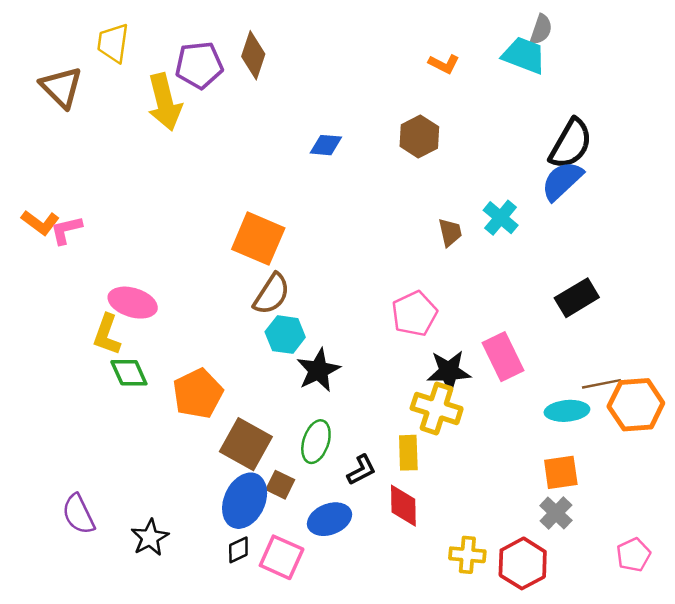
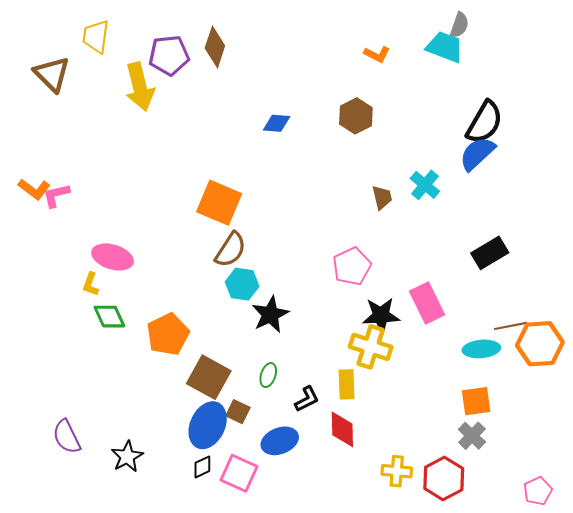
yellow L-shape: (107, 335) -> (91, 284), size x0.7
green ellipse: (316, 442) -> (268, 375), size x0.7
pink pentagon: (633, 555) -> (538, 491), moved

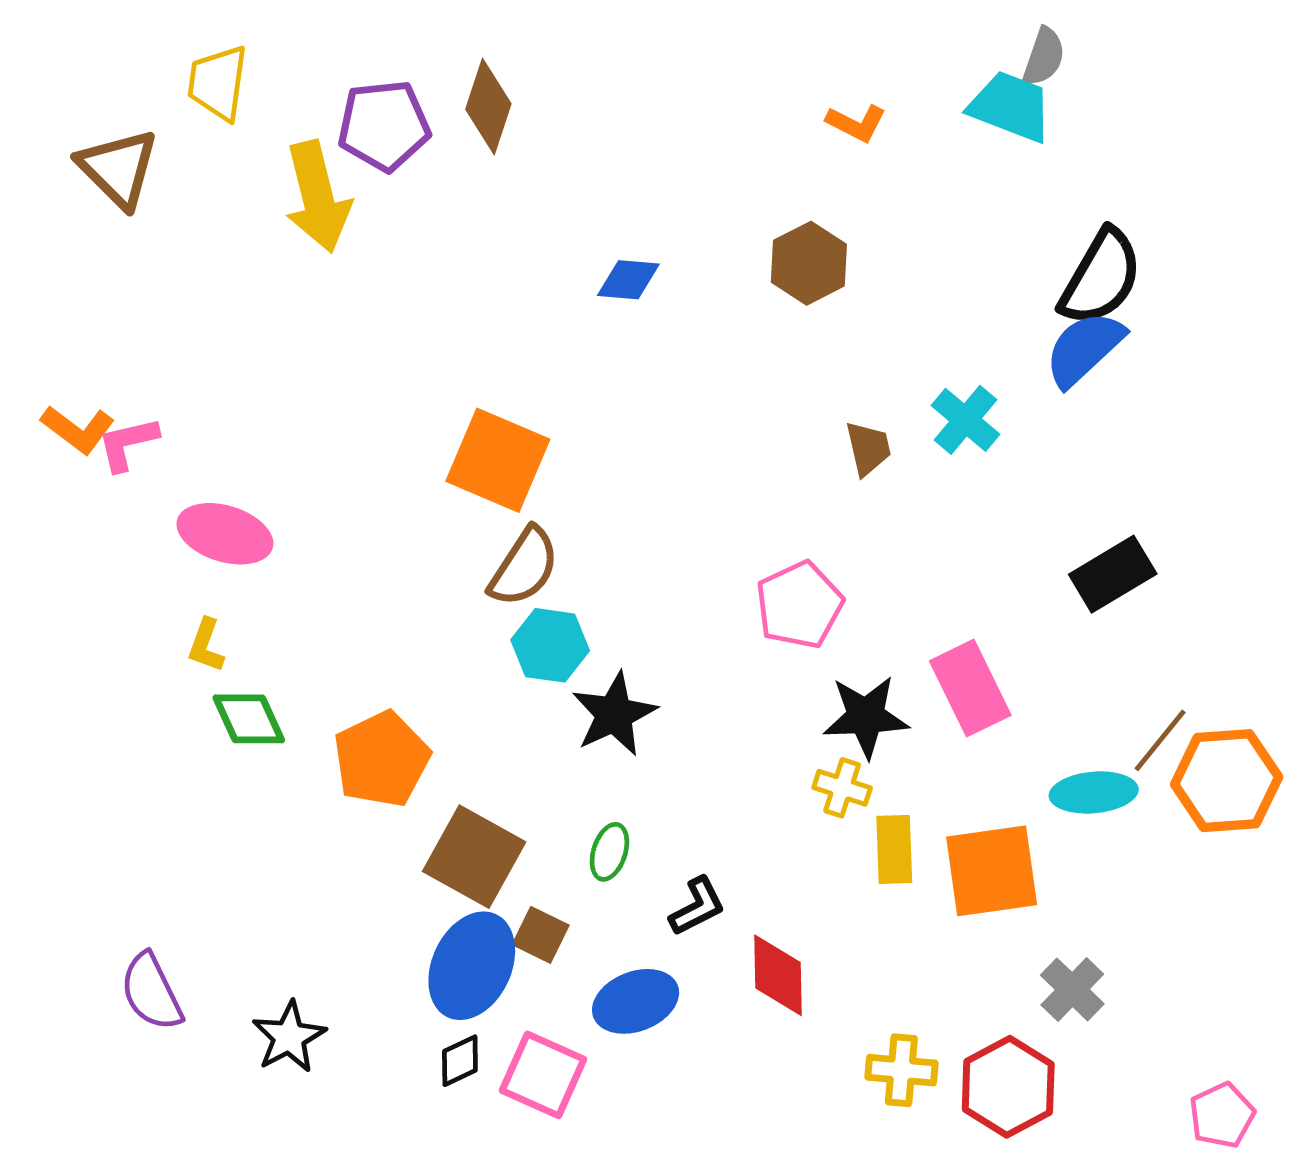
pink ellipse: (113, 257) -> (225, 534), moved
brown line: (511, 326) -> (1160, 740), turned -40
yellow cross: (371, 347) -> (842, 788), size x0.6
yellow rectangle: (347, 384) -> (894, 849), moved
orange square: (476, 401) -> (992, 871), moved, size x1.4

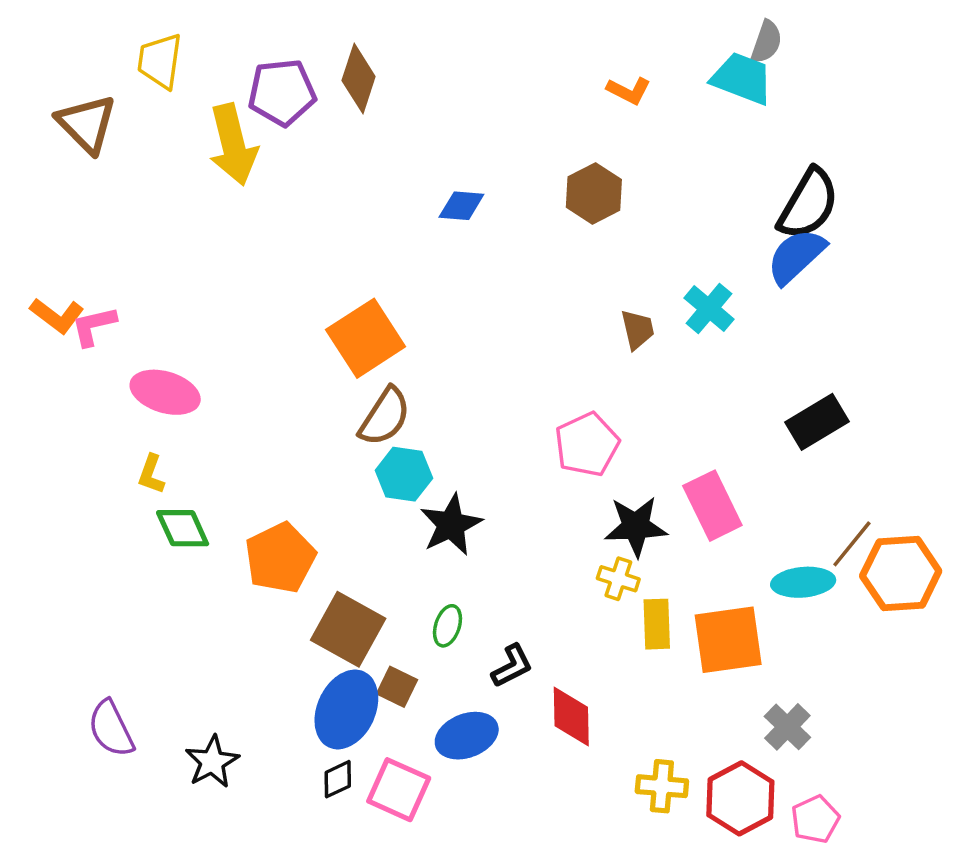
orange square: (498, 460) -> (366, 338), turned 34
pink pentagon: (1222, 1115) -> (815, 819), moved

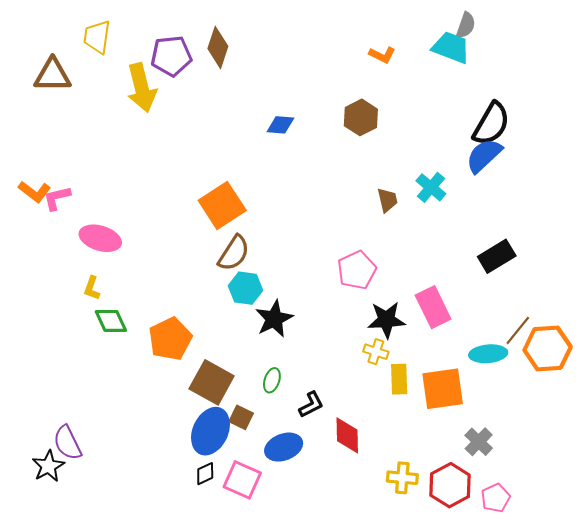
brown triangle: (87, 124) -> (53, 75), turned -45
black star: (212, 762) -> (48, 466), moved

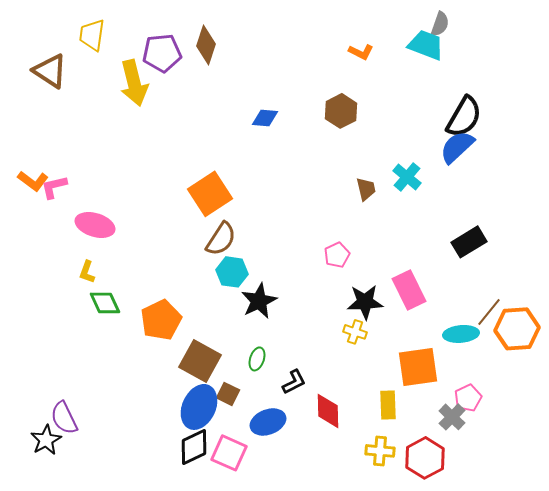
brown triangle: (53, 75) -> (50, 71), turned 33
pink pentagon: (357, 270) -> (337, 255), size x0.7
yellow rectangle: (399, 379) -> (388, 405), moved
black diamond: (205, 474) -> (194, 447), size x1.6
pink pentagon: (496, 498) -> (468, 398), moved

